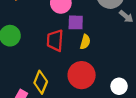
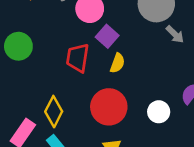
purple square: (76, 22) -> (107, 36), turned 35
white circle: (119, 86) -> (159, 112), moved

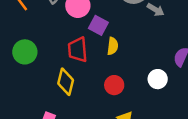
red circle: (109, 107) -> (114, 85), size x0.6
yellow diamond: (54, 112) -> (66, 82), moved

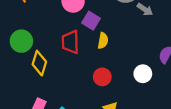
yellow diamond: (66, 82) -> (39, 63), moved

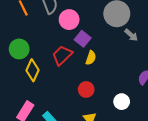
red trapezoid: (70, 42) -> (62, 55), turned 40
white circle: (143, 74) -> (122, 102), moved

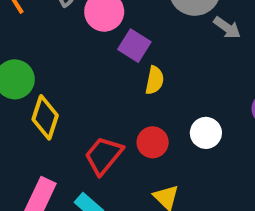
red trapezoid: (62, 55) -> (104, 155), moved
white circle: (122, 102) -> (206, 133), moved

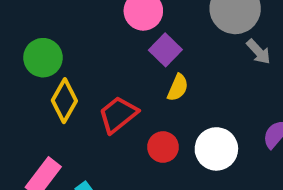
white circle: (206, 133) -> (216, 149), size x1.4
red trapezoid: (104, 155) -> (118, 115), moved

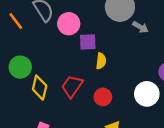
purple square: (165, 50) -> (88, 42), turned -30
white circle: (216, 149) -> (147, 94), moved

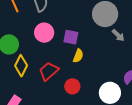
pink circle: (69, 24) -> (44, 33), moved

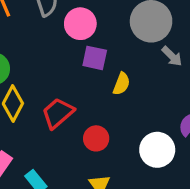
pink circle: (44, 33) -> (80, 24), moved
yellow semicircle: (78, 56) -> (122, 84), moved

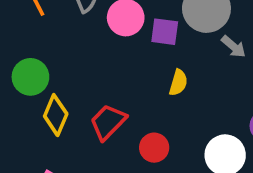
purple square: (95, 58) -> (165, 32), moved

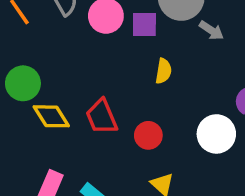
yellow diamond: (56, 115) -> (51, 116), turned -48
red trapezoid: (108, 122) -> (102, 117), turned -60

